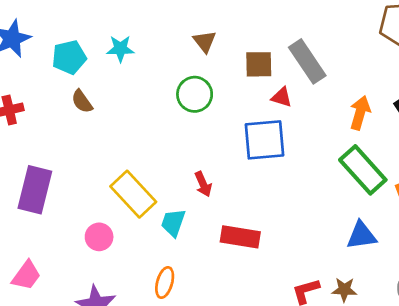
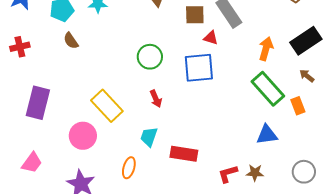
green circle: (195, 94) -> (150, 57), moved
cyan trapezoid: (173, 223) -> (149, 137), moved
pink circle: (99, 237) -> (83, 136), size x1.4
red rectangle: (240, 237) -> (184, 154), moved

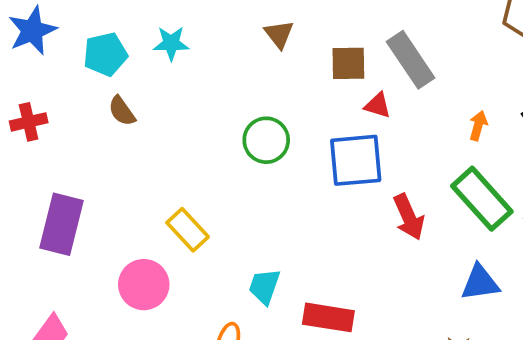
orange arrow: (266, 49) -> (478, 126), size x0.7
red arrow: (156, 99) -> (409, 217), moved, size x1.4
yellow rectangle: (107, 106) -> (188, 230), size x0.7

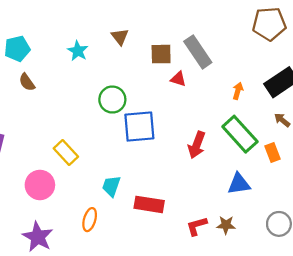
cyan star: (171, 43) -> (78, 51), moved, turned 30
blue square: (356, 160) -> (139, 127), moved
red arrow: (409, 217) -> (197, 145), turned 44

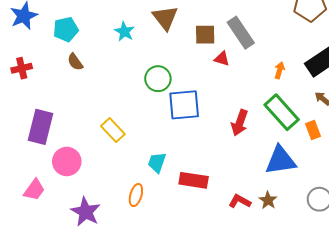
brown triangle: (120, 37) -> (165, 18), size x1.5
blue triangle: (239, 184) -> (281, 160), size x1.4
pink circle: (40, 185) -> (67, 161), moved
brown star: (226, 225) -> (268, 200), turned 30
red L-shape: (197, 226) -> (240, 201), turned 45

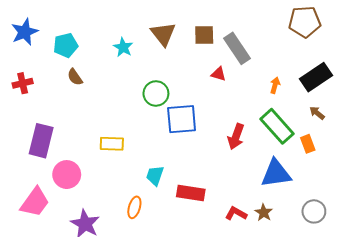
brown square: (205, 35) -> (204, 35), moved
yellow rectangle: (113, 130) -> (112, 144), turned -45
pink trapezoid: (34, 190) -> (35, 202), size x1.4

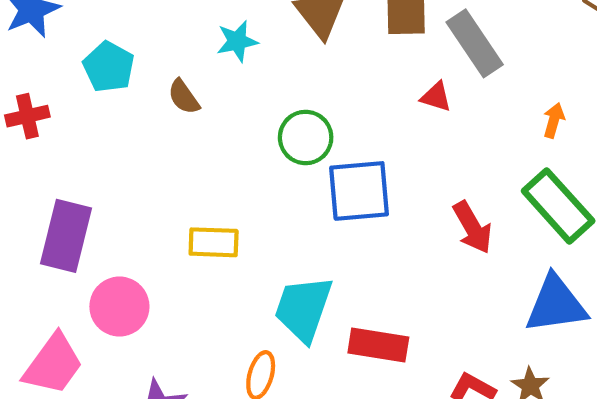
cyan pentagon: (66, 45) -> (109, 67), moved, turned -30
cyan star: (123, 47) -> (237, 41), turned 30
brown semicircle: (75, 77) -> (184, 97), moved
red arrow: (236, 137) -> (472, 227), turned -50
cyan trapezoid: (155, 176) -> (303, 309), size x1.6

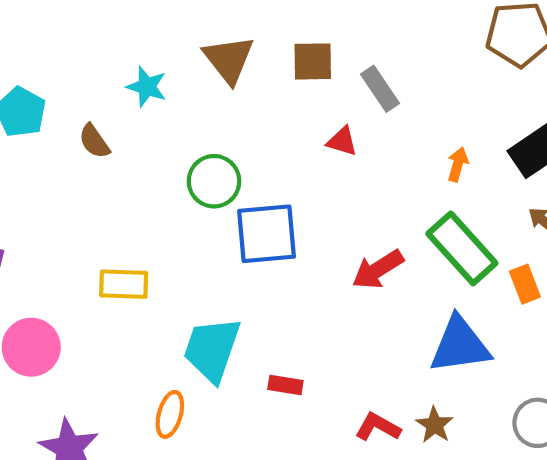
cyan star: (237, 41) -> (147, 87), turned 30
gray rectangle: (475, 43) -> (380, 89), size x0.7
red arrow: (472, 227) -> (378, 269), turned 88
red rectangle: (378, 345) -> (285, 385), size x0.6

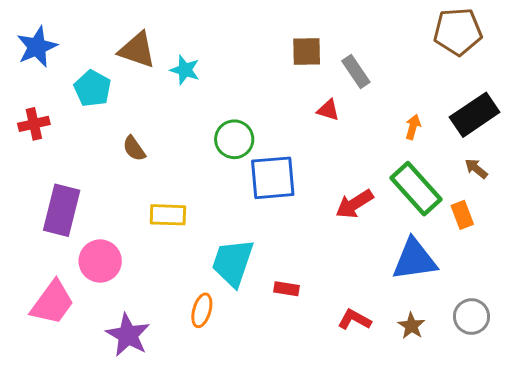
brown triangle: (229, 59) -> (137, 50), moved, turned -33
brown semicircle: (94, 141) -> (134, 149), moved
brown star: (435, 425) -> (411, 326), moved

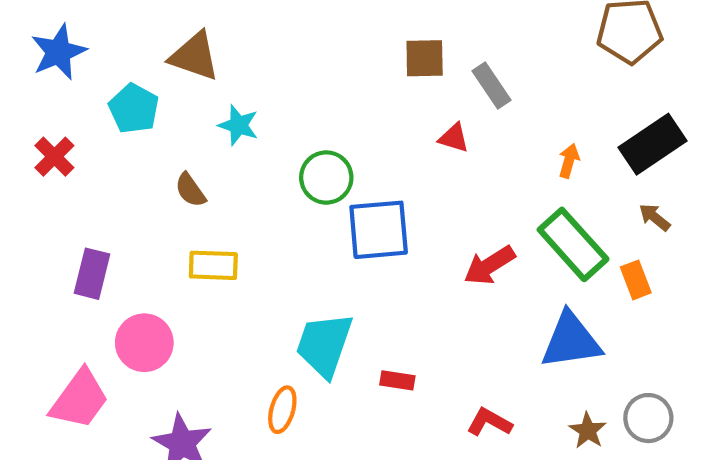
cyan star: (185, 70) -> (238, 125), moved
red cross: (34, 124) -> (54, 157), turned -32
purple rectangle: (62, 210) -> (92, 274), size x0.7
yellow rectangle: (168, 215) -> (213, 265), moved
brown star: (411, 326) -> (588, 431), moved

